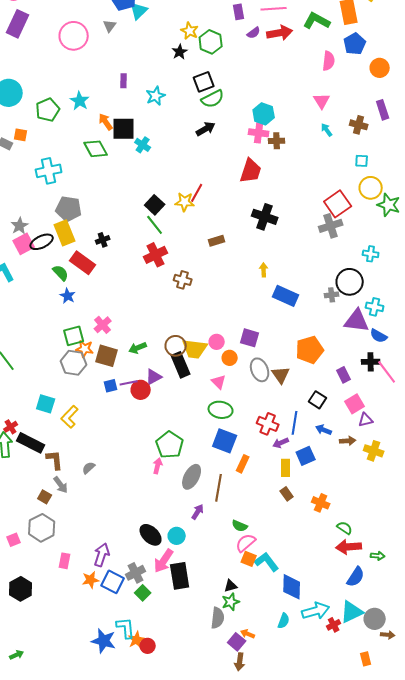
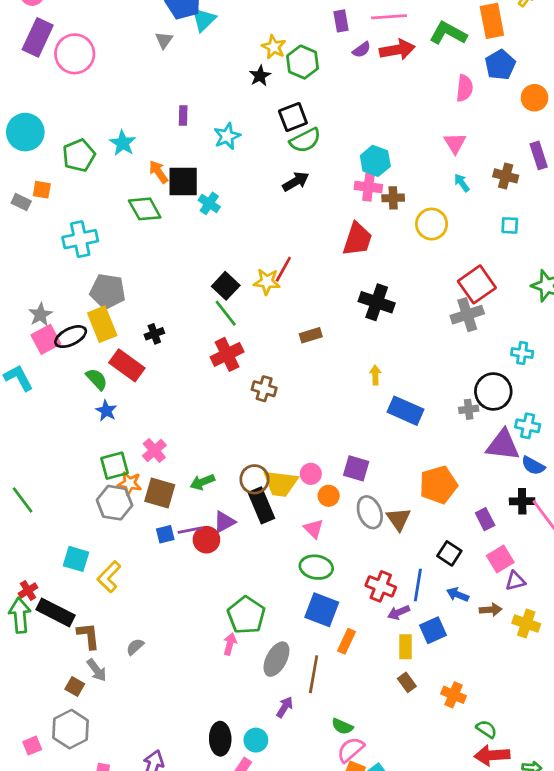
pink circle: (74, 36) -> (75, 54), moved
yellow circle: (371, 188) -> (432, 224), moved
black ellipse: (151, 535) -> (220, 739), turned 45

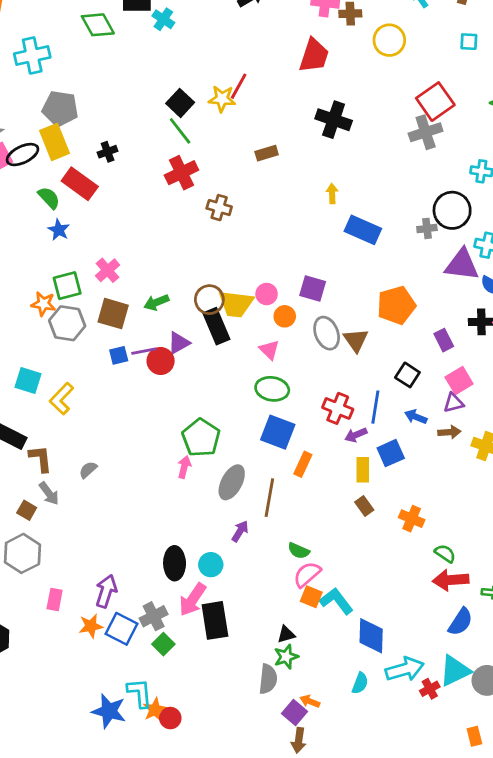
orange star: (130, 483) -> (43, 304), moved
purple triangle: (515, 581) -> (453, 403), moved

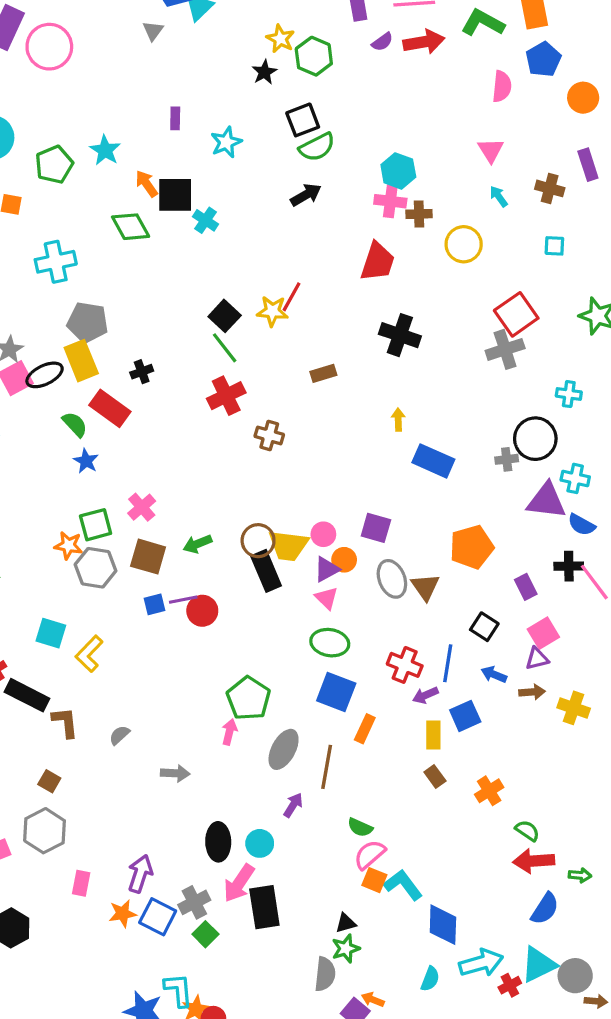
purple triangle: (179, 343) -> (327, 569), moved
gray arrow: (49, 493) -> (175, 773), moved, turned -50
orange cross: (412, 519) -> (489, 791), turned 35

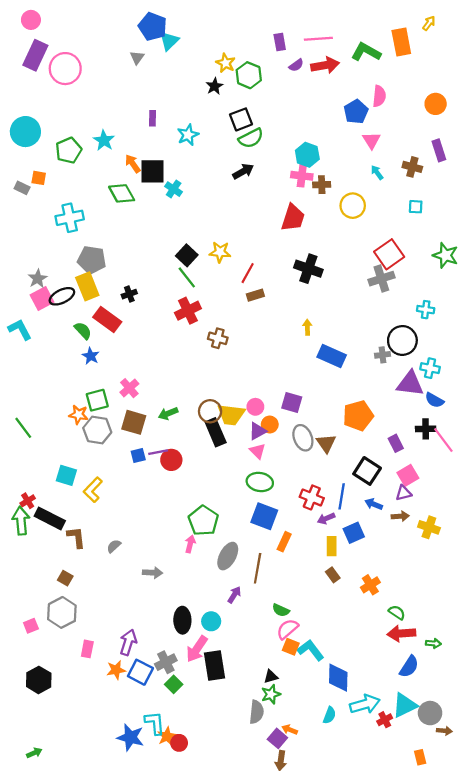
blue pentagon: (543, 59) -> (356, 112), moved
red line: (292, 297) -> (248, 273), moved
black square: (484, 627) -> (367, 471), size x1.4

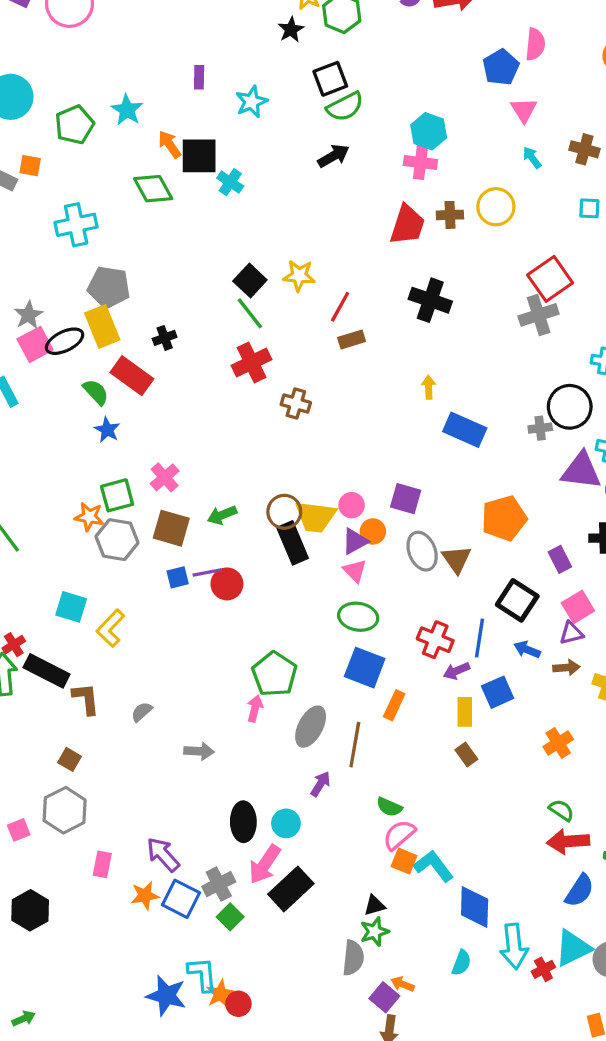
brown cross: (322, 185) -> (450, 215), moved
orange cross: (370, 585) -> (558, 743), moved
purple arrow: (128, 642) -> (163, 855), turned -60
black rectangle: (214, 666) -> (291, 889), turned 56
cyan arrow: (365, 704) -> (514, 946), turned 100

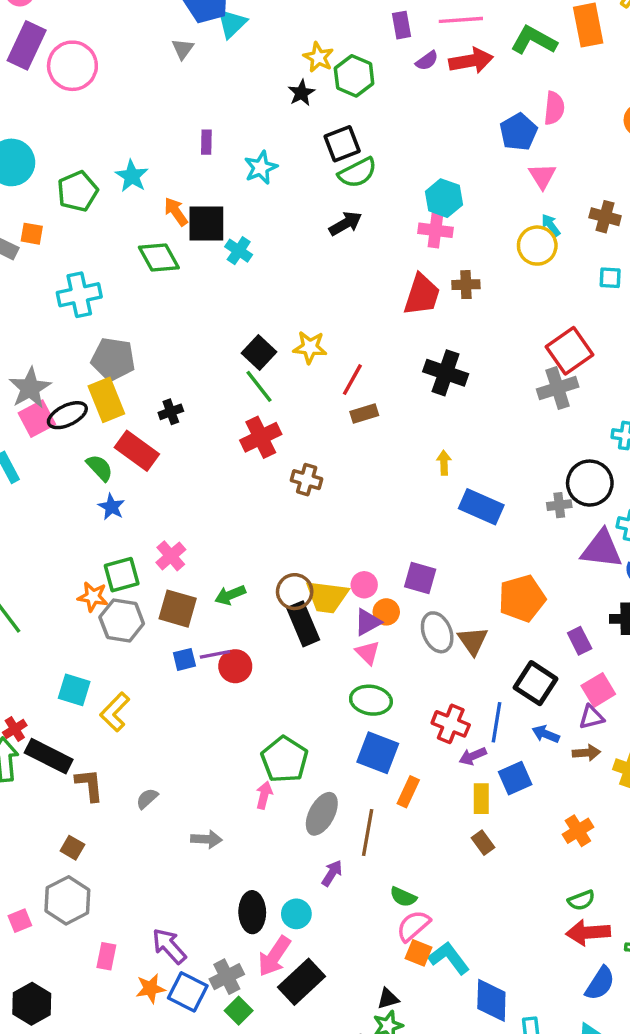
yellow circle: (496, 207) -> (537, 246), moved
gray star: (28, 315) -> (30, 388), size x1.4
green semicircle: (561, 810) -> (581, 900), turned 125

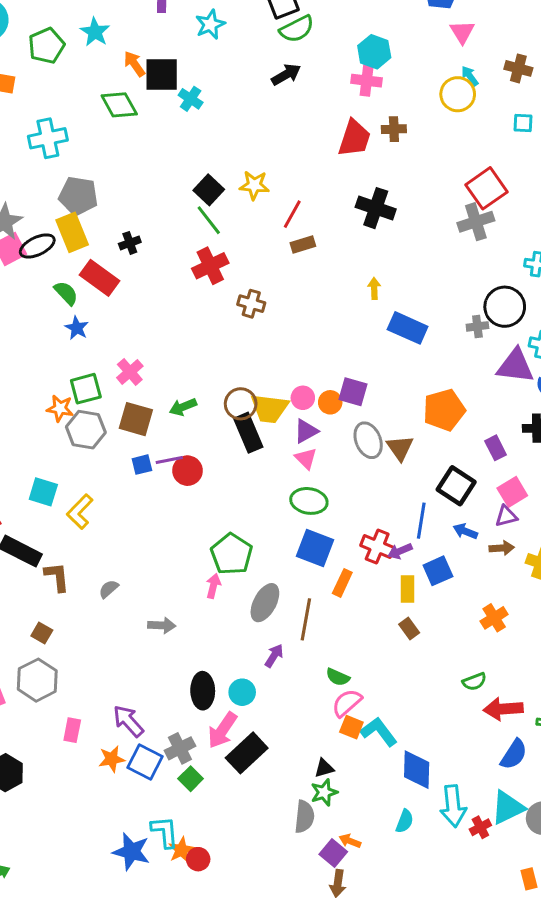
orange circle: (386, 612) -> (330, 402), moved
red cross: (451, 724) -> (377, 546), moved
green semicircle: (581, 900) -> (474, 682), moved

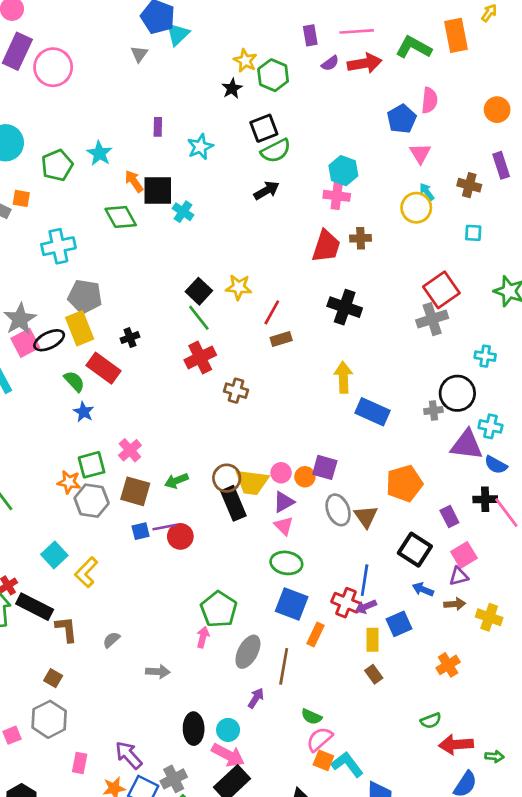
yellow arrow: (374, 288) -> (343, 377), size x1.6
cyan square: (43, 492) -> (54, 555), turned 30
blue line: (421, 521) -> (365, 580), moved
pink arrow: (222, 730) -> (228, 755), moved, turned -96

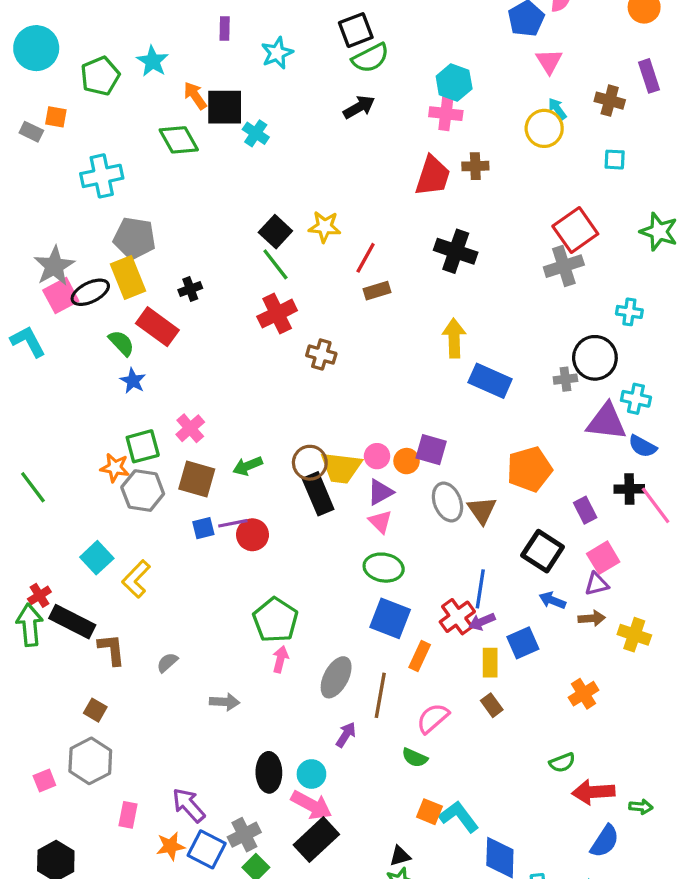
red cross: (346, 603) -> (457, 617), turned 32
green pentagon: (219, 609) -> (275, 620), moved
pink semicircle: (319, 739) -> (433, 718), moved

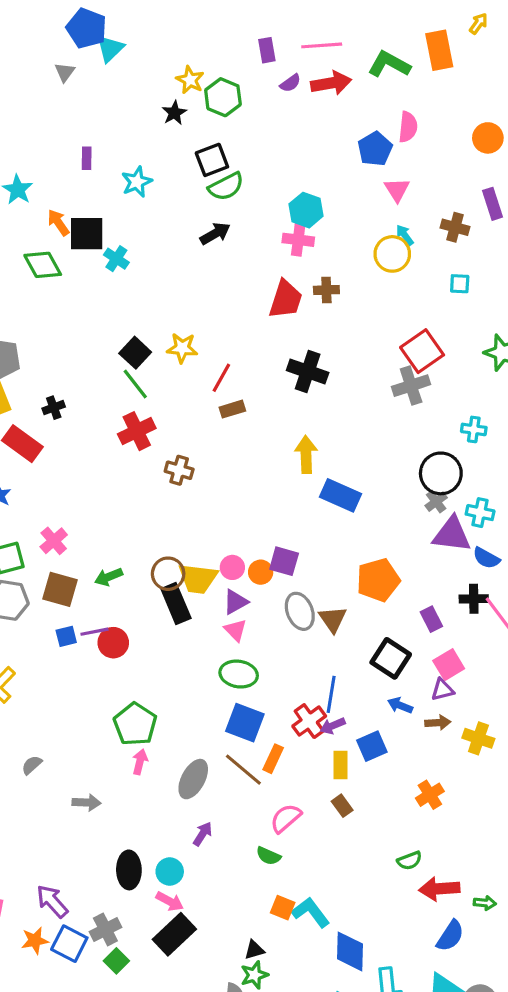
gray cross: (565, 379) -> (436, 502), moved, turned -30
brown line: (380, 695) -> (243, 770), moved, turned -60
pink arrow: (311, 805) -> (170, 901), size x0.7

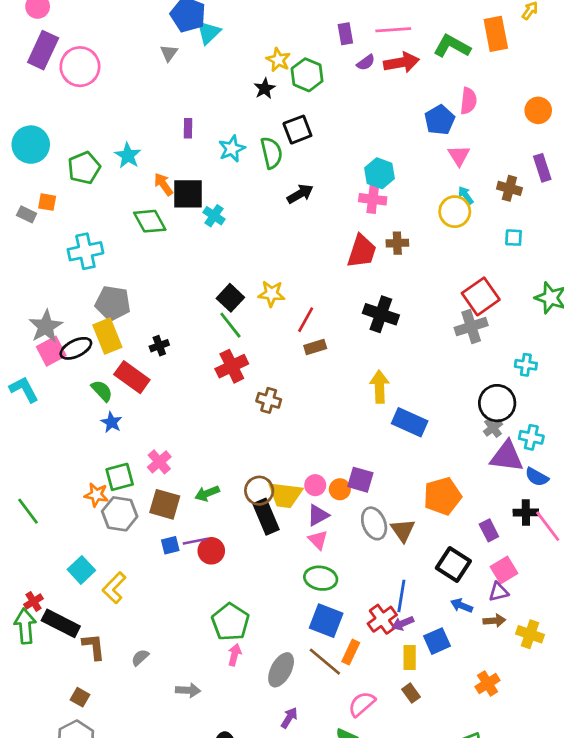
green semicircle: (226, 187) -> (271, 153), moved, turned -76

